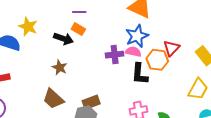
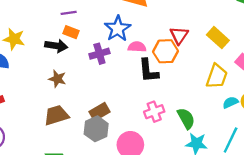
blue star: (137, 36) -> (118, 29), moved
purple cross: (115, 55) -> (99, 54), moved
brown trapezoid: (53, 99) -> (56, 115), turned 130

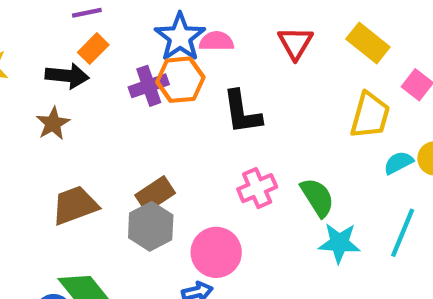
orange rectangle: (71, 32) -> (93, 49), turned -63
pink semicircle: (137, 47) -> (216, 41), moved
orange hexagon: (165, 51) -> (180, 80), moved
brown star: (57, 79) -> (53, 123), moved, turned 30

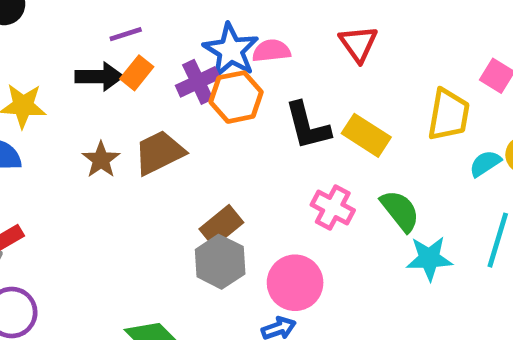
yellow rectangle: (368, 43) -> (366, 135), moved
black arrow: (67, 76) -> (99, 77), moved
purple cross: (149, 86) -> (198, 82), moved
pink cross: (257, 188) -> (333, 207), turned -33
brown trapezoid: (75, 205) -> (159, 153), moved

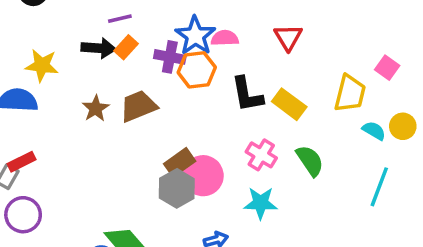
purple cross: (198, 82) -> (170, 57), turned 32
cyan semicircle: (485, 163) -> (374, 131), turned 60
cyan star: (429, 258) -> (261, 203), moved
pink circle: (295, 283) -> (203, 176), moved

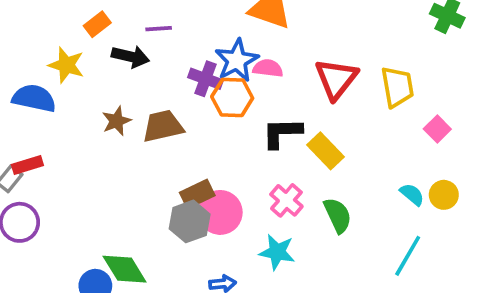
red triangle: (288, 37) -> (336, 79), size x1.4
orange rectangle: (126, 47) -> (97, 24), moved
yellow trapezoid: (350, 93) -> (397, 87), moved, turned -33
black L-shape: (247, 94) -> (282, 133), turned 90

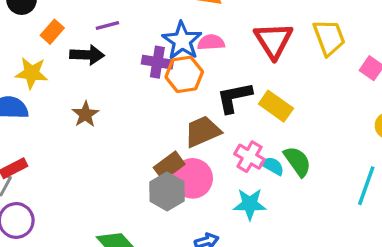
brown trapezoid: (163, 126) -> (203, 131), moved
cyan semicircle: (412, 194) -> (273, 166), moved

